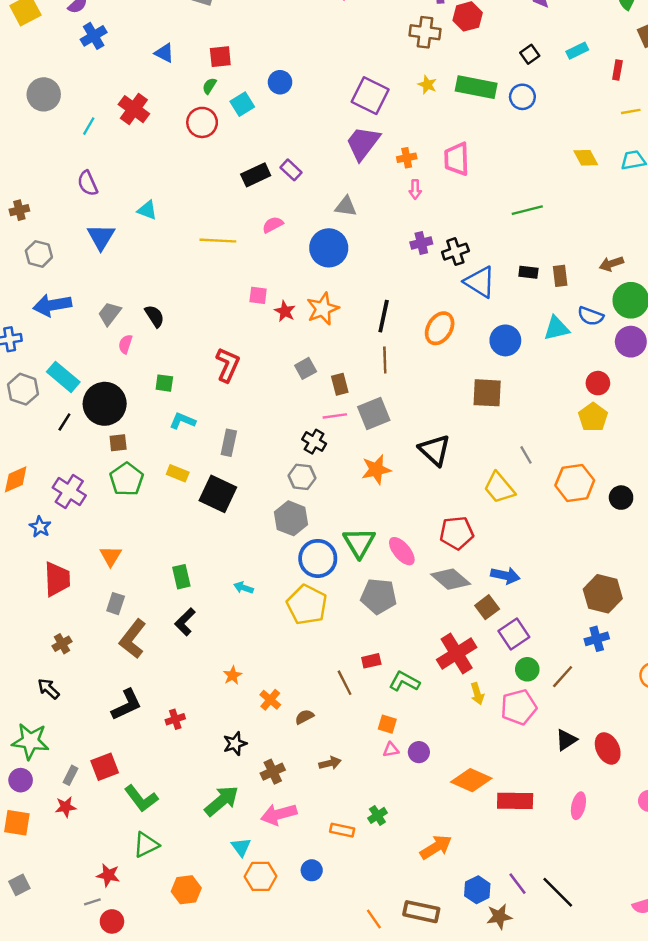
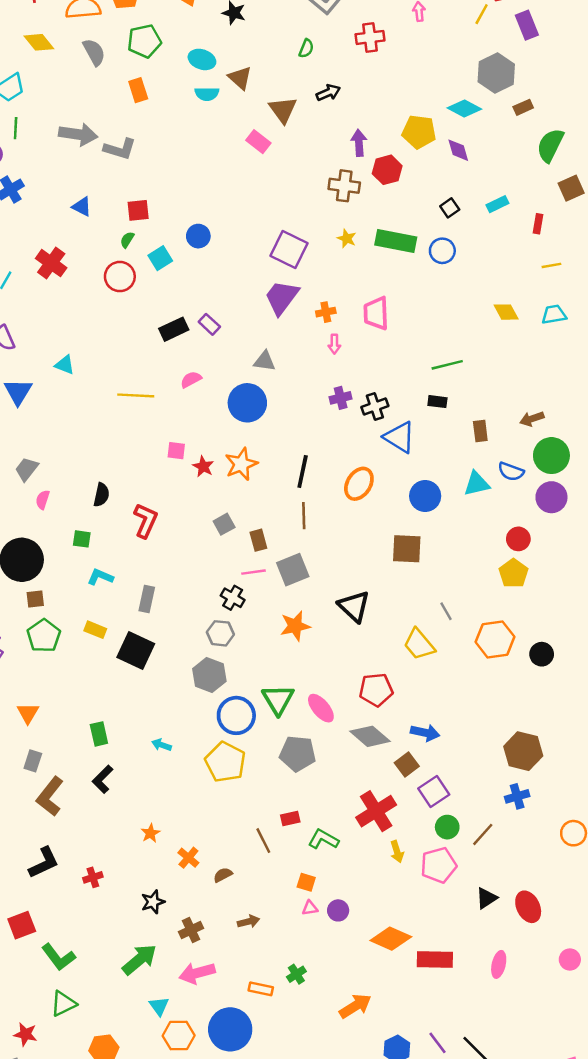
black rectangle: (528, 272) -> (437, 402), moved
black semicircle: (155, 316) -> (101, 495), moved, turned 45
blue circle: (312, 870) -> (230, 1029), size x2.0

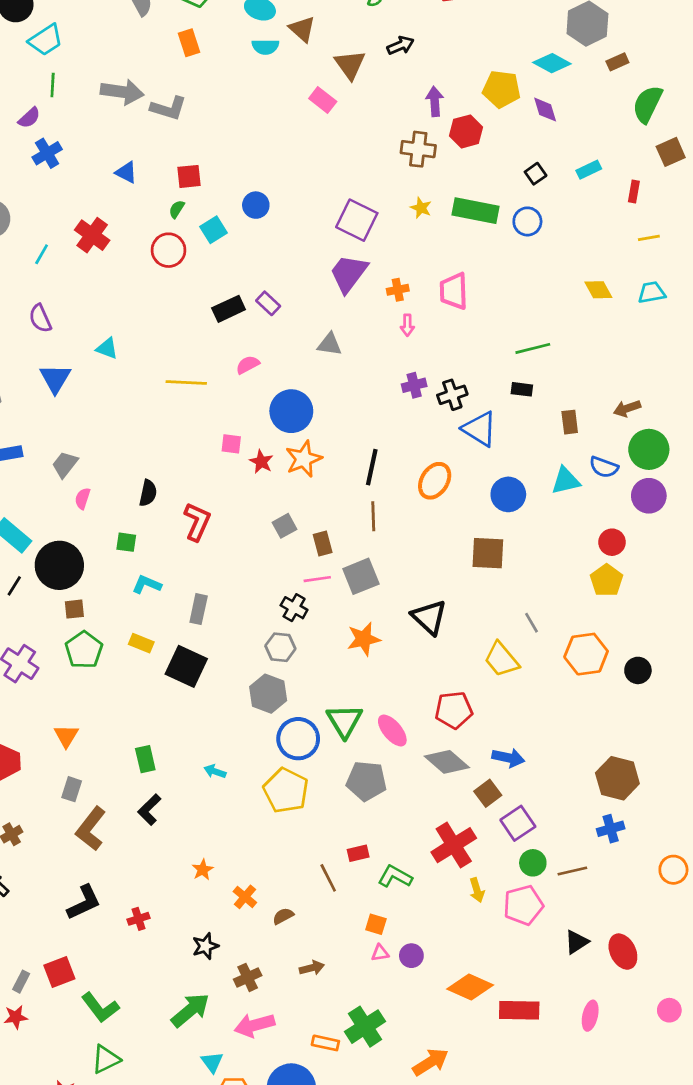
blue circle: (247, 403) -> (291, 411), moved
brown line: (483, 834) -> (572, 871), turned 35
green cross: (296, 974) -> (365, 1027), size x1.8

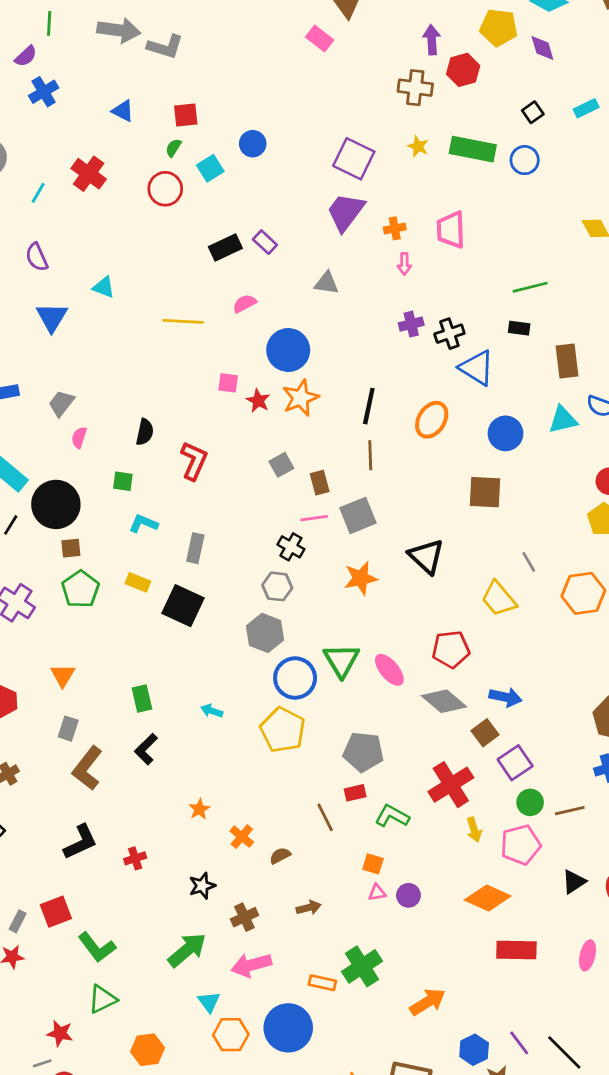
brown rectangle: (570, 422) -> (567, 361), size x1.4
gray pentagon: (366, 781) -> (363, 752), moved
orange diamond: (470, 987) -> (488, 898), moved

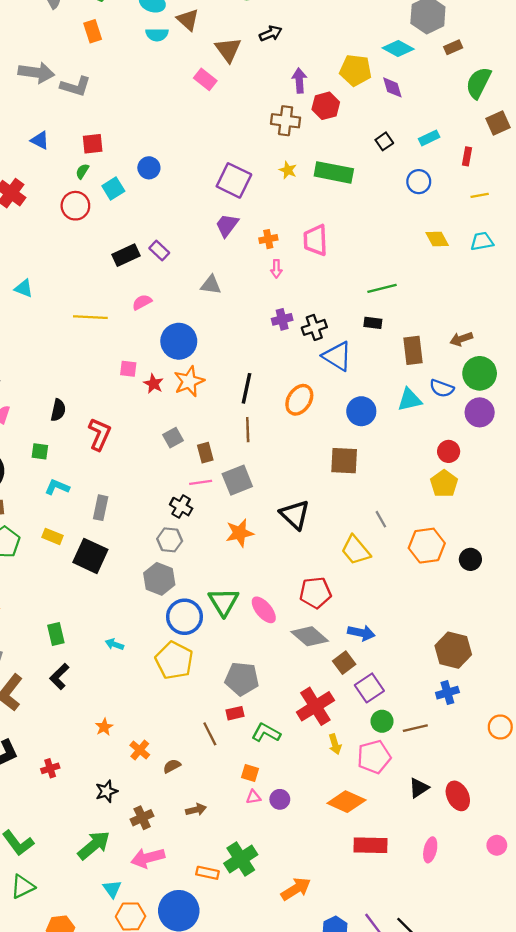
blue circle: (525, 160) -> (419, 182), moved
purple trapezoid: (346, 212) -> (227, 225), size x0.7

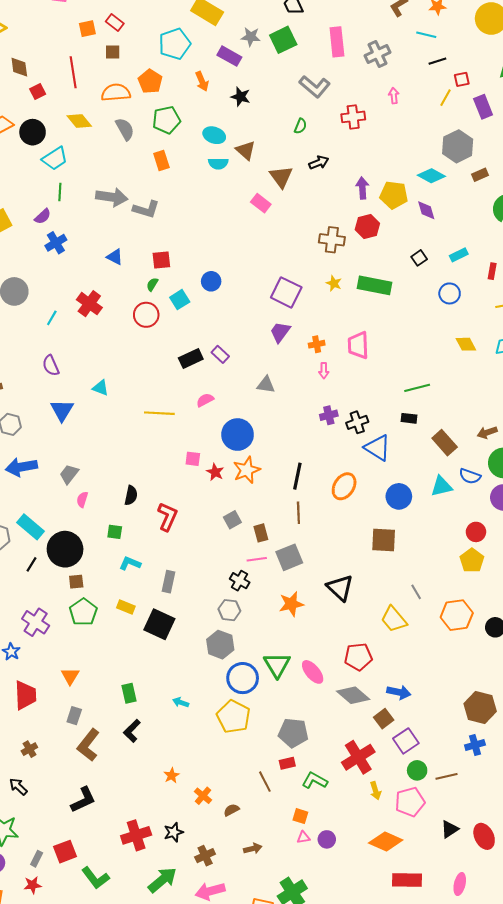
purple arrow: (299, 81) -> (362, 188), moved
brown rectangle: (413, 350) -> (445, 443), turned -35
red cross: (50, 768) -> (136, 835), moved, size x1.8

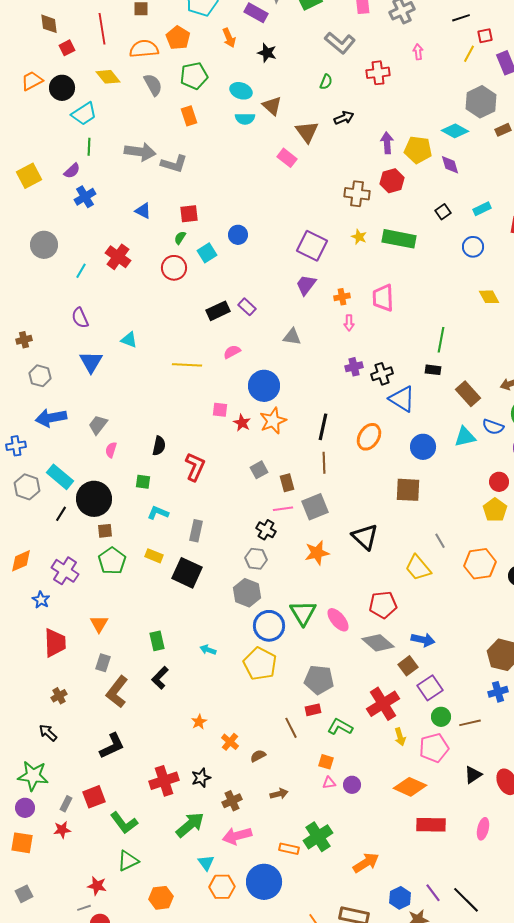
green line: (417, 388) -> (441, 340), turned -65

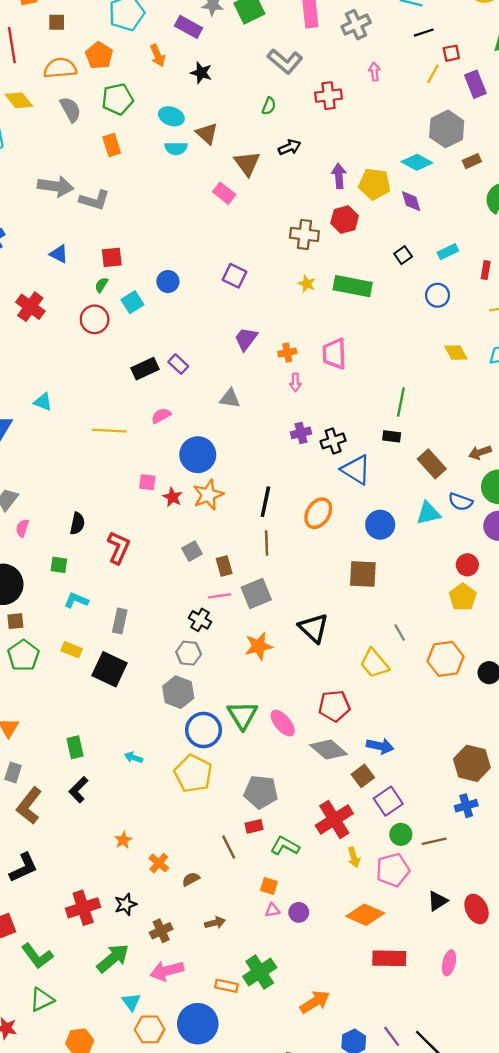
purple square: (312, 246) -> (234, 276), moved, size x0.7

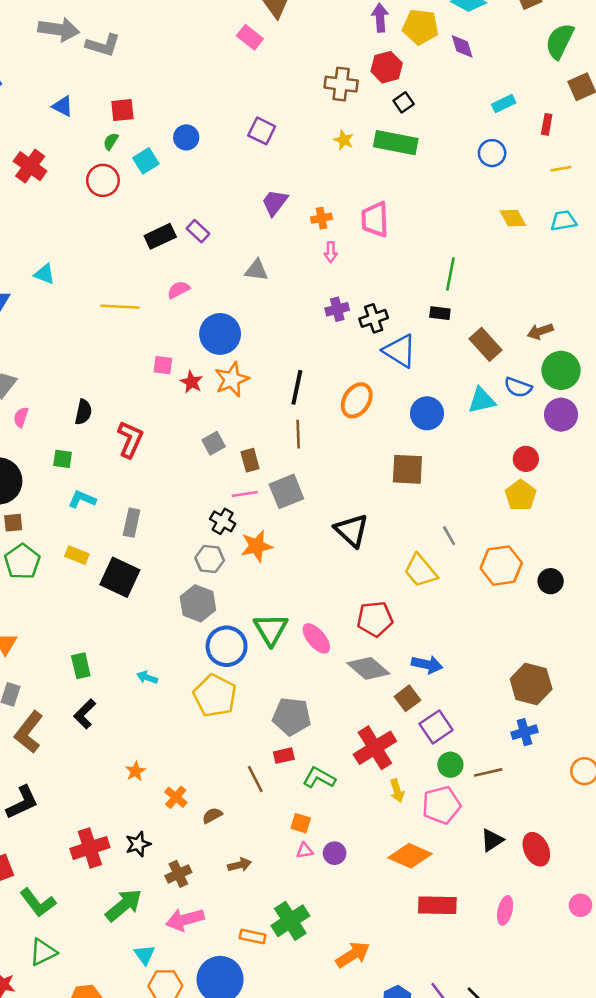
black square: (403, 255) -> (404, 102), moved
orange star: (259, 646) -> (256, 546), moved

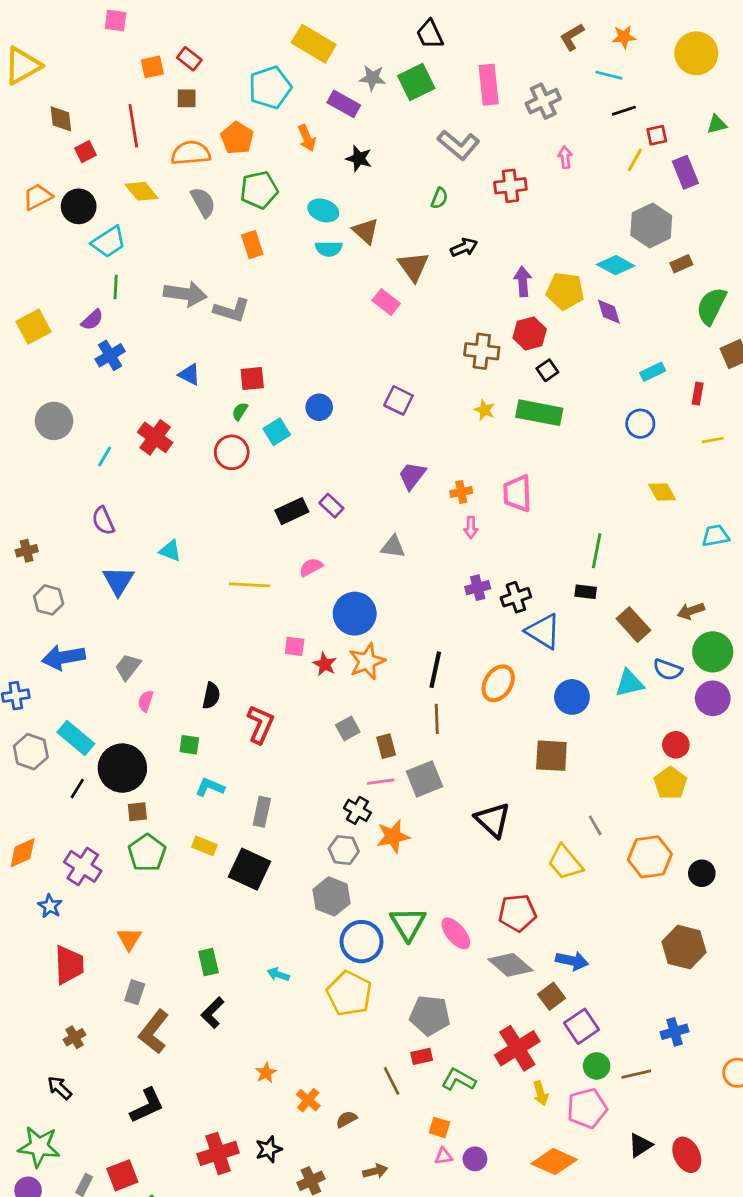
cyan trapezoid: (564, 221) -> (715, 536), moved
brown hexagon: (531, 684) -> (684, 947), moved

